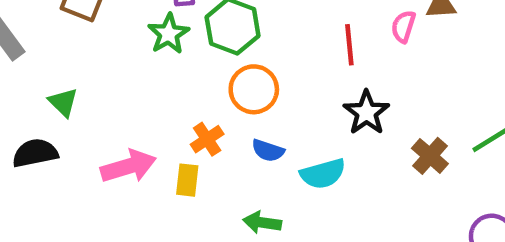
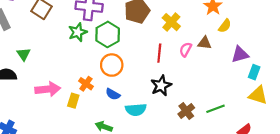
orange cross: (207, 139) -> (86, 84), turned -32

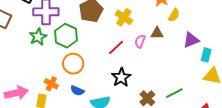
red line: (159, 53) -> (116, 47), turned 48

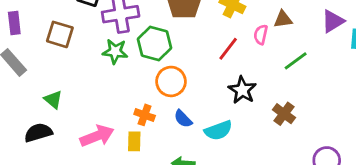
green star: (38, 37) -> (115, 51), turned -30
blue semicircle: (77, 91) -> (183, 119), turned 32
green line: (174, 93) -> (296, 61), moved

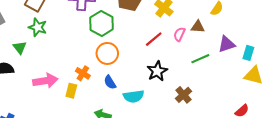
purple triangle: (333, 21) -> (227, 44), moved
green star: (115, 51) -> (38, 27), moved

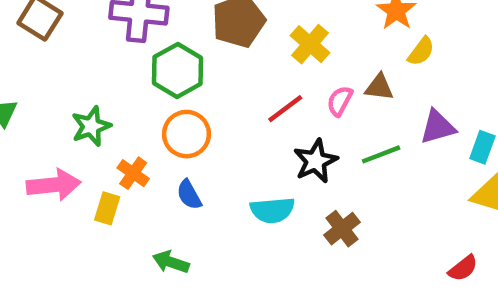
green star: (38, 27) -> (91, 126), moved, turned 30
black star: (157, 71) -> (316, 161), moved
cyan semicircle: (134, 96) -> (272, 210), moved

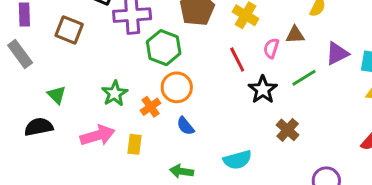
red line: (285, 109) -> (237, 60), turned -70
orange cross: (133, 173) -> (151, 107), moved, turned 30
cyan semicircle: (272, 210) -> (237, 160), moved

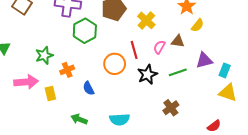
orange circle: (177, 87) -> (115, 64), moved
brown cross: (288, 130) -> (171, 108), moved
yellow rectangle: (134, 144) -> (50, 94), turned -32

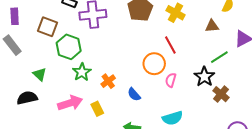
green hexagon: (85, 31) -> (69, 47), moved
pink semicircle: (159, 47) -> (171, 80), moved
black star: (147, 75) -> (204, 77), moved

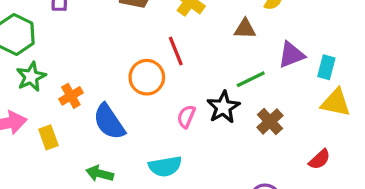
pink semicircle: (171, 80) -> (186, 117), moved
blue semicircle: (134, 94) -> (109, 122), size x1.6
brown cross: (221, 94) -> (270, 121), moved

